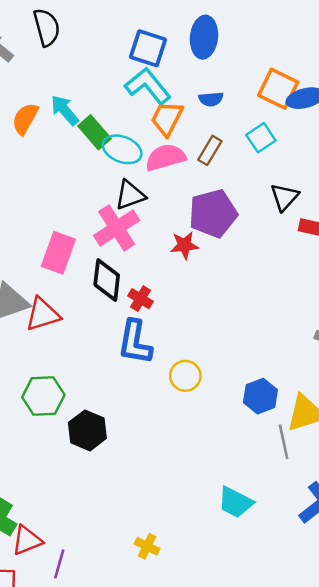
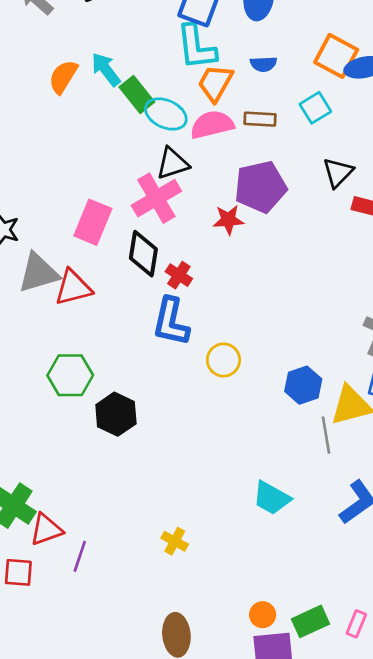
cyan L-shape: (148, 86) -> (196, 47), turned -150
brown rectangle: (210, 150) -> (260, 119), turned 60

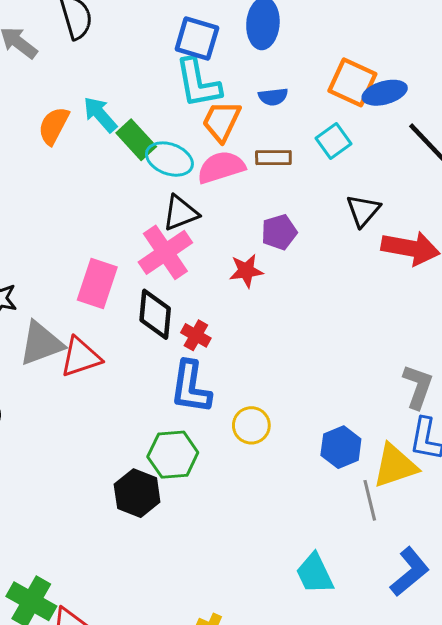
purple pentagon: (260, 187) -> (279, 232), size x0.6
green hexagon: (70, 375) -> (173, 455), moved
cyan trapezoid: (272, 498) -> (315, 574), turned 39

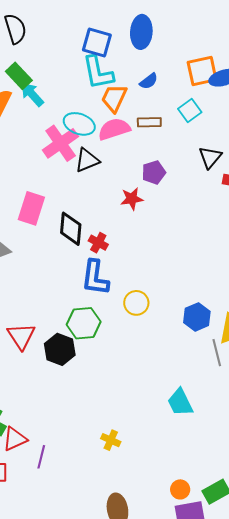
orange square: (352, 82) -> (202, 71), turned -36
blue semicircle: (273, 97) -> (149, 81), turned -30
green rectangle: (136, 140) -> (19, 76), moved
pink cross: (165, 252) -> (61, 143), moved
red triangle: (81, 357) -> (21, 336), moved, turned -44

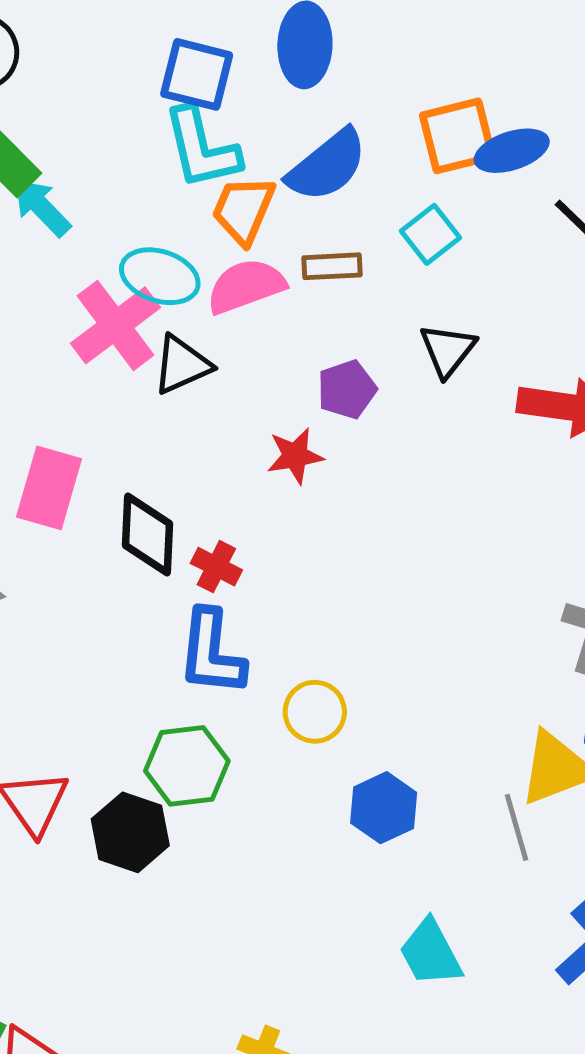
blue semicircle: (149, 81) -> (327, 165), size x1.8
black triangle: (210, 157) -> (448, 350), moved
blue hexagon: (197, 317) -> (384, 808), moved

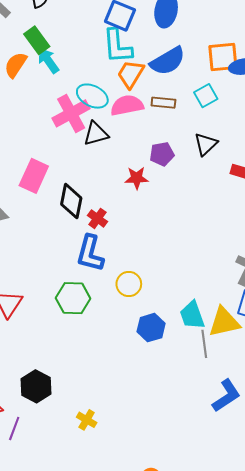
black hexagon: (130, 832) -> (36, 386), moved
cyan trapezoid: (430, 953) -> (192, 315), moved

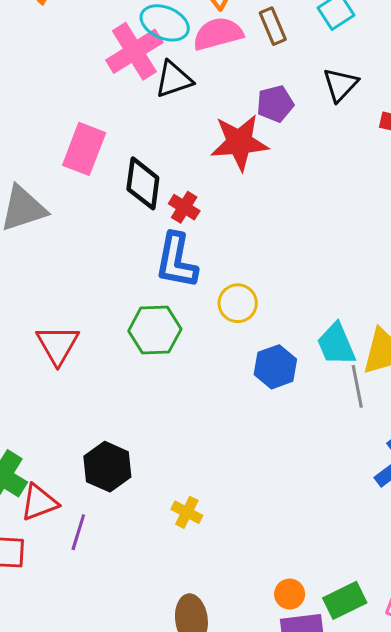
brown rectangle: (163, 103) -> (273, 26), turned 65
red star: (137, 178) -> (239, 142), size x1.6

